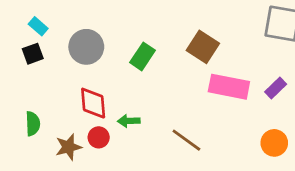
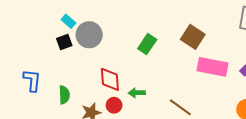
gray circle: (86, 47) -> (89, 35), moved

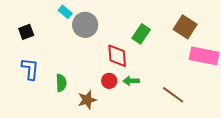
black square: (64, 42) -> (26, 32), moved
red diamond: (110, 79) -> (117, 56), moved
red circle: (114, 105) -> (109, 81), moved

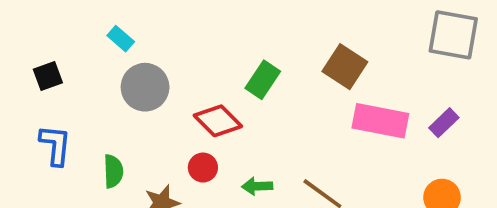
gray circle: (85, 25) -> (145, 87), moved
red diamond: (117, 56) -> (218, 121), turned -40
green arrow: (131, 81) -> (257, 186), moved

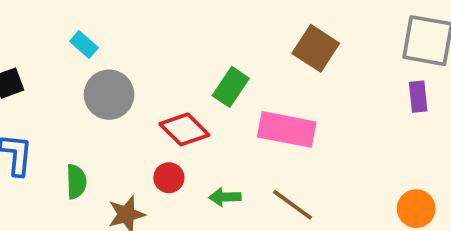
brown square: (345, 67) -> (316, 48), moved
pink rectangle: (380, 121) -> (287, 129), moved
purple rectangle: (444, 123) -> (418, 97), moved, turned -52

